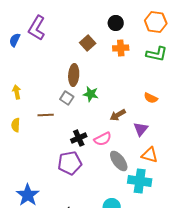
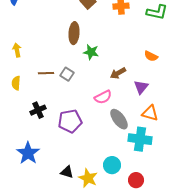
gray square: (67, 98) -> (67, 74), moved
black cross: (79, 138) -> (38, 110), moved

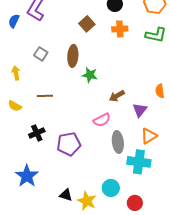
orange semicircle: (151, 56) -> (160, 91), moved, turned 56
gray square: (67, 74) -> (41, 54), moved
yellow semicircle: (16, 83) -> (15, 106), turned -64
orange triangle: (150, 113) -> (149, 136), turned -48
gray ellipse: (119, 119) -> (118, 142), turned 30

